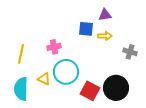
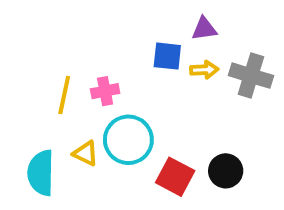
gray cross: (130, 52) -> (251, 76), moved, size x1.5
yellow line: (21, 54) -> (64, 95), moved
black circle: (116, 88) -> (226, 171), size x0.7

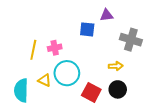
yellow arrow: (204, 70) -> (116, 66), moved

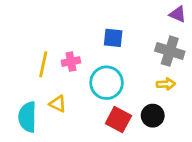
purple triangle: (107, 15) -> (178, 14), moved, turned 32
yellow arrow: (116, 66) -> (166, 84), moved
cyan circle: (67, 73) -> (107, 83), moved

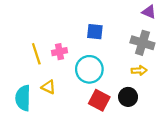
yellow line: (43, 64) -> (36, 54), turned -30

